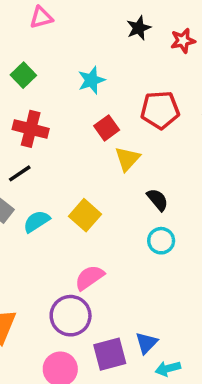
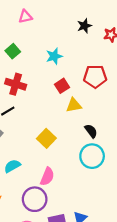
yellow triangle: (127, 159) -> (74, 105), turned 35
cyan semicircle: (37, 221) -> (12, 166), moved
cyan circle: (161, 241) -> (92, 156), size x1.5
pink semicircle: (89, 277) -> (47, 176), turned 144

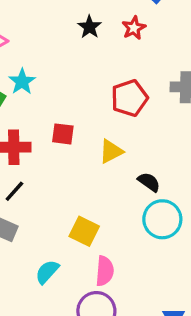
cyan star: (54, 56) -> (22, 82), moved
red square: (62, 86) -> (63, 134), moved, turned -32
yellow square: (46, 138) -> (84, 231), moved

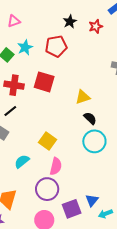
red pentagon: (129, 98) -> (56, 46), moved
red square: (63, 134) -> (44, 82), size x1.5
yellow triangle: (111, 151) -> (83, 97), moved

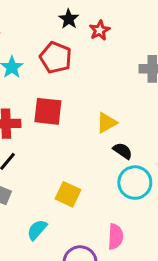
red star: (96, 26) -> (100, 30), moved
red pentagon: (56, 46) -> (56, 58), turned -30
pink semicircle: (56, 166) -> (115, 237), moved

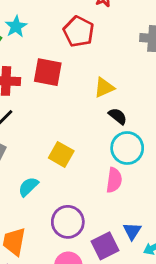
red pentagon: (56, 58) -> (79, 32), moved
pink semicircle: (115, 237) -> (114, 180), moved

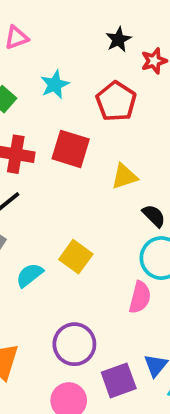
cyan star: (16, 26) -> (55, 85), moved
yellow triangle: (104, 88) -> (124, 176), moved
cyan semicircle: (28, 187) -> (30, 275), moved

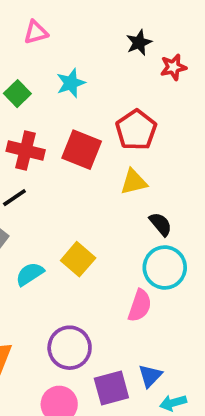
red pentagon: (116, 101) -> (136, 130), moved

